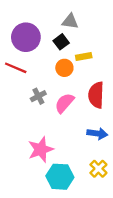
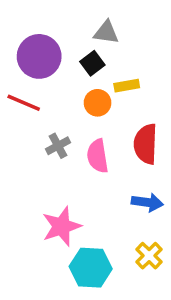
pink semicircle: (64, 103) -> (98, 156), turned -50

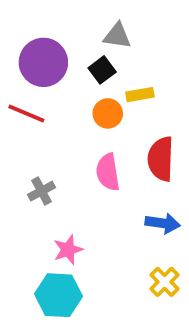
gray cross: (58, 146) -> (42, 191), moved
pink star: (61, 226) -> (68, 250), size x0.7
cyan hexagon: (91, 268) -> (59, 295), moved

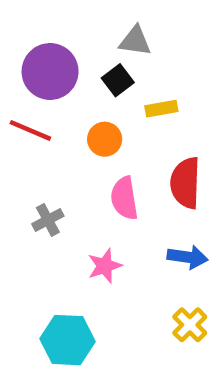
orange circle: (108, 113) -> (105, 139), moved
pink star: (68, 250) -> (105, 266), moved

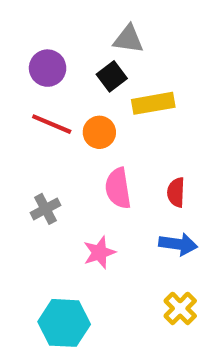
purple circle: (50, 72) -> (48, 68), size x0.7
yellow rectangle: (161, 109) -> (153, 103), size x1.4
red line: (30, 130) -> (52, 124), moved
red semicircle: (185, 183) -> (176, 192), moved, size x0.6

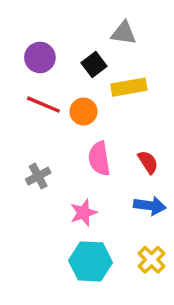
gray triangle: (128, 39) -> (124, 33), moved
red semicircle: (176, 192) -> (148, 162), turned 145
cyan hexagon: (64, 323) -> (90, 261), moved

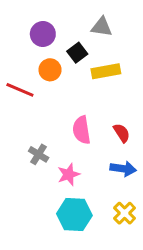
purple circle: (40, 57) -> (43, 34), moved
red line: (43, 105) -> (20, 90), moved
orange circle: (84, 112) -> (50, 70), moved
gray cross: (38, 176) -> (39, 154), moved, turned -30

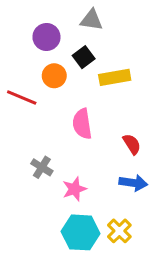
gray triangle: (102, 27) -> (91, 20), moved
pink semicircle: (82, 130) -> (82, 124), moved
yellow cross: (125, 213) -> (119, 231), moved

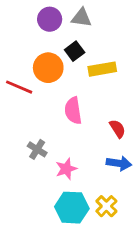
purple circle: (46, 37) -> (50, 19), moved
orange circle: (54, 76) -> (48, 68), size x1.4

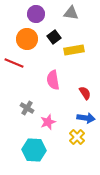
gray triangle: (81, 18) -> (71, 13), moved
orange circle: (48, 68) -> (27, 39), moved
yellow cross: (106, 206) -> (77, 137), moved
cyan hexagon: (72, 208) -> (34, 150), moved

